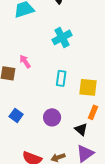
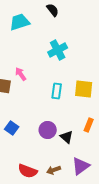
yellow square: (88, 87) -> (84, 89), moved
black triangle: (81, 129) -> (67, 137), moved

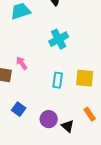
orange rectangle: (89, 125) -> (90, 114), turned -56
blue square: (12, 128) -> (19, 109), moved

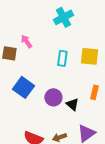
blue square: (19, 109) -> (23, 87), size x1.5
orange rectangle: (90, 114) -> (94, 92), turned 48

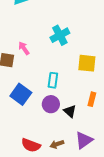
cyan cross: (63, 17) -> (60, 35), moved
cyan rectangle: (62, 58) -> (53, 80), moved

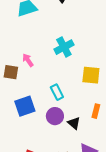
cyan rectangle: (53, 80) -> (57, 92), turned -35
blue square: (21, 94) -> (25, 106), turned 35

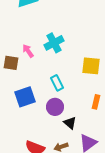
cyan cross: (64, 47) -> (54, 43), moved
black triangle: (74, 123) -> (70, 123), moved

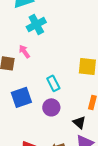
cyan cross: (54, 43) -> (36, 24), moved
black triangle: (70, 123) -> (79, 122), moved

